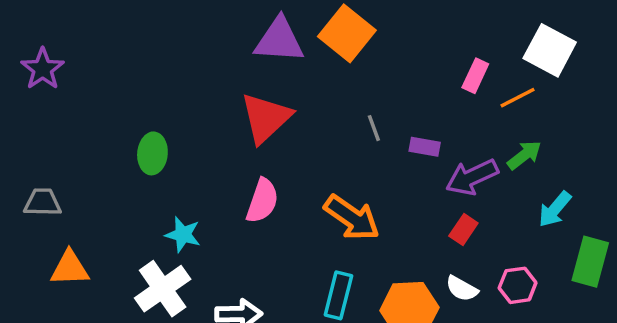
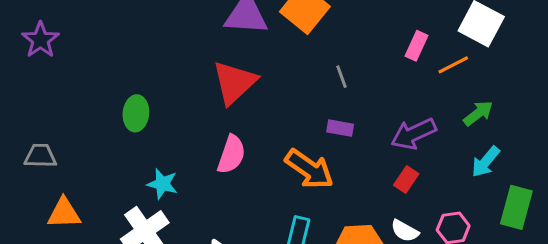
gray line: (374, 128) -> (342, 77), moved
purple rectangle: (425, 147) -> (340, 128), moved
green arrow: (524, 155) -> (478, 113), moved

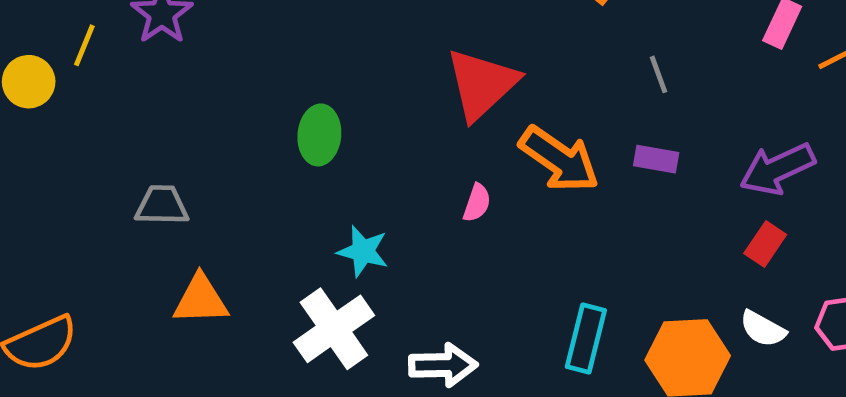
pink semicircle: (231, 154) -> (477, 203), size x0.6
orange arrow: (309, 169) -> (559, 159), moved

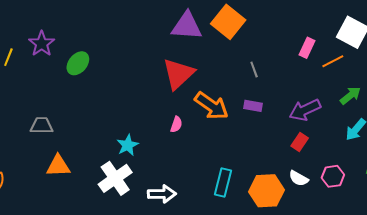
green ellipse: (319, 135) -> (78, 63), moved, turned 35
cyan star: (363, 251) -> (128, 145), turned 30

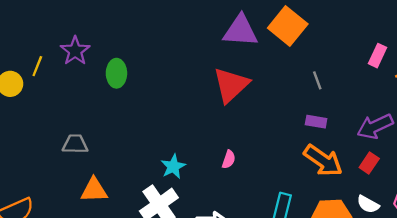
green ellipse: (78, 63) -> (116, 73), turned -40
orange arrow: (212, 106) -> (323, 161), moved
pink semicircle: (176, 124) -> (229, 159), moved

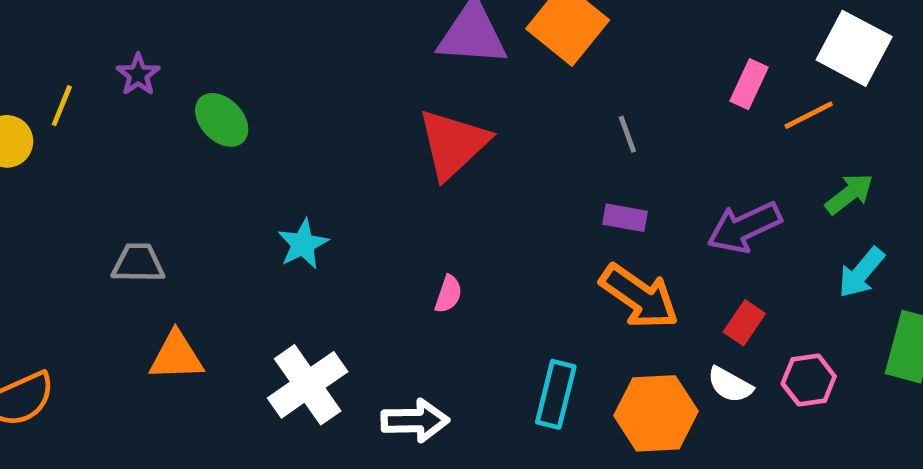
purple star: (75, 51) -> (138, 75), size x0.7
green ellipse: (116, 73) -> (222, 120), turned -44
red rectangle: (369, 163) -> (744, 323), moved
cyan star: (173, 167) -> (303, 244), moved

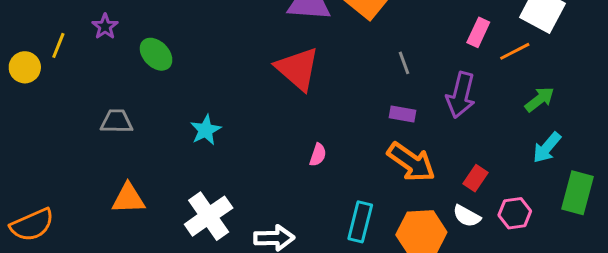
red triangle: (453, 144) -> (297, 69), turned -36
purple arrow: (744, 227) -> (461, 95), moved, turned -51
gray trapezoid: (138, 263) -> (117, 121), moved
pink semicircle: (448, 294) -> (318, 155), moved

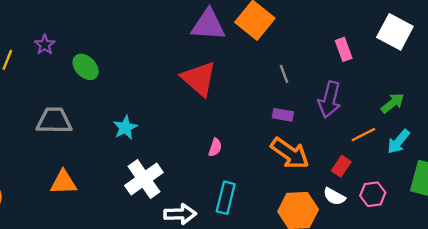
pink rectangle: (478, 32) -> (344, 49), turned -45
orange line: (515, 51) -> (363, 135), moved
gray trapezoid: (117, 121) -> (54, 121), size x1.4
white cross: (209, 216) -> (144, 179), moved
cyan rectangle: (360, 222) -> (226, 198), moved

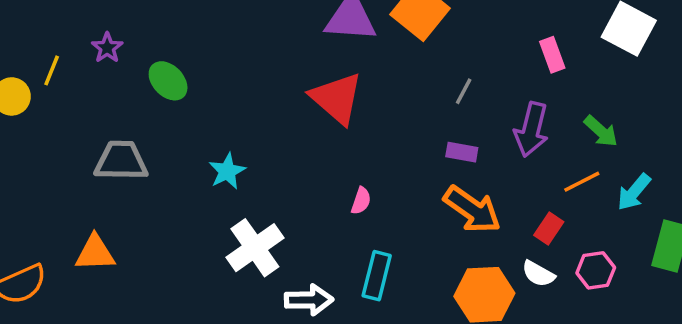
gray line: (284, 74) -> (464, 91), turned 48
green arrow: (393, 103) -> (601, 131), moved, turned 80
orange triangle: (63, 182) -> (95, 253), moved

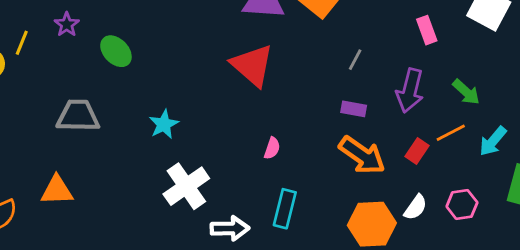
red rectangle: (549, 229) -> (417, 151), moved
white semicircle: (538, 274) -> (416, 207), turned -84

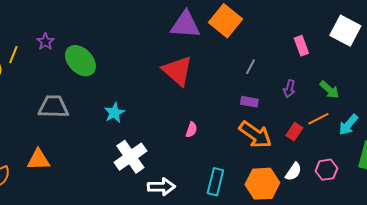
green ellipse: (116, 51) -> (80, 61), size x1.4
purple arrow: (410, 91) -> (289, 89), size x0.6
cyan rectangle: (285, 209) -> (215, 182), moved

